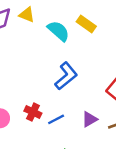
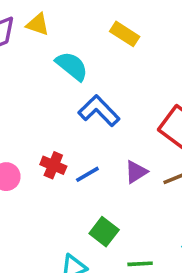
cyan semicircle: (58, 31) -> (72, 66), moved
blue L-shape: (66, 76) -> (99, 111), turned -92

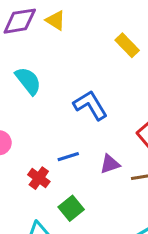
cyan semicircle: (72, 66) -> (28, 81), moved
red cross: (53, 165) -> (39, 178), moved

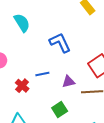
green square: (71, 208) -> (60, 110), moved

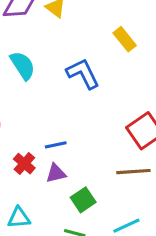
blue L-shape: (60, 43) -> (83, 74), moved
purple triangle: (68, 82) -> (56, 173), moved

